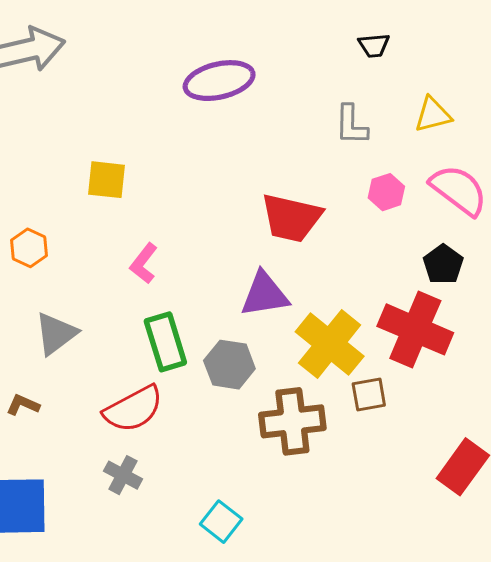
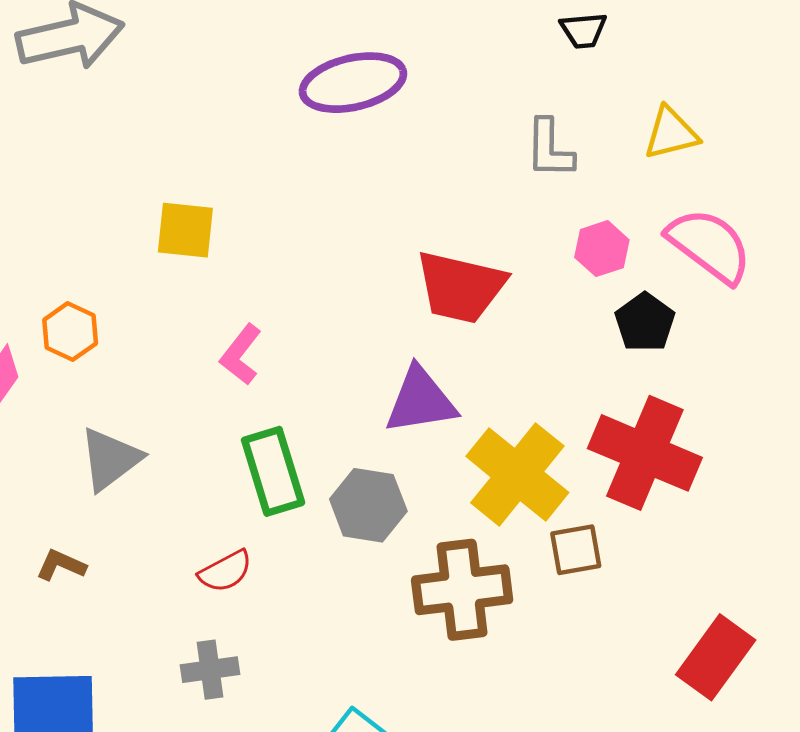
black pentagon: (443, 264) -> (645, 322), moved
red semicircle: (133, 409) -> (225, 571), size x0.6
gray cross: (123, 475) -> (210, 670), turned -36

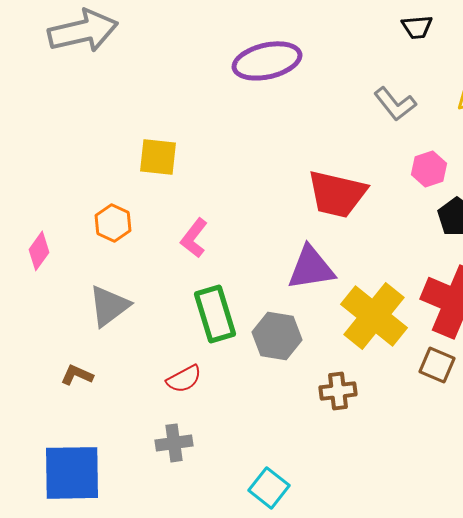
gray L-shape: (550, 149) -> (395, 104), turned -39
orange hexagon: (70, 332) -> (113, 223), moved
brown square: (576, 550) -> (437, 365), moved, turned 33
brown cross: (462, 590) -> (338, 391), size x0.6

